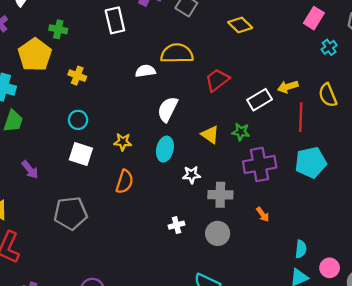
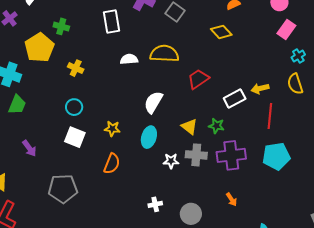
white semicircle: (145, 71) -> (129, 59), moved
yellow semicircle: (328, 95) -> (295, 84), moved
gray cross: (220, 195) -> (196, 155), moved

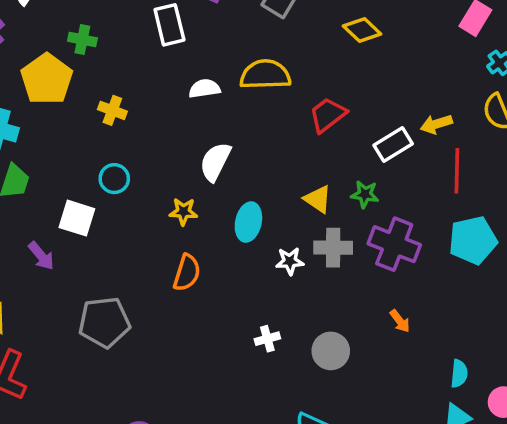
white semicircle: (153, 102) -> (215, 162), moved
white square: (75, 137) -> (77, 218), moved
purple cross: (231, 155) -> (394, 244), turned 32

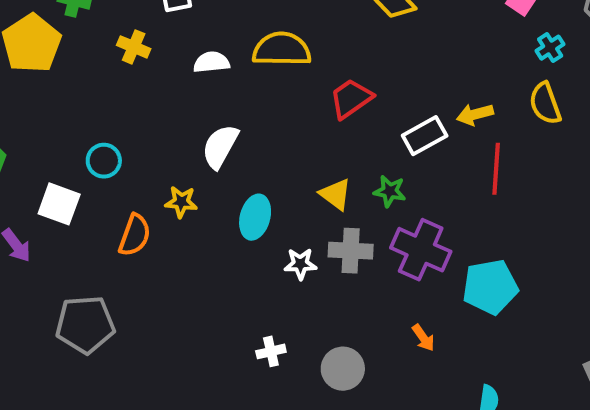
yellow cross: (112, 110) -> (134, 47), moved
cyan pentagon: (473, 240) -> (490, 287), moved
orange semicircle: (187, 273) -> (135, 235), moved

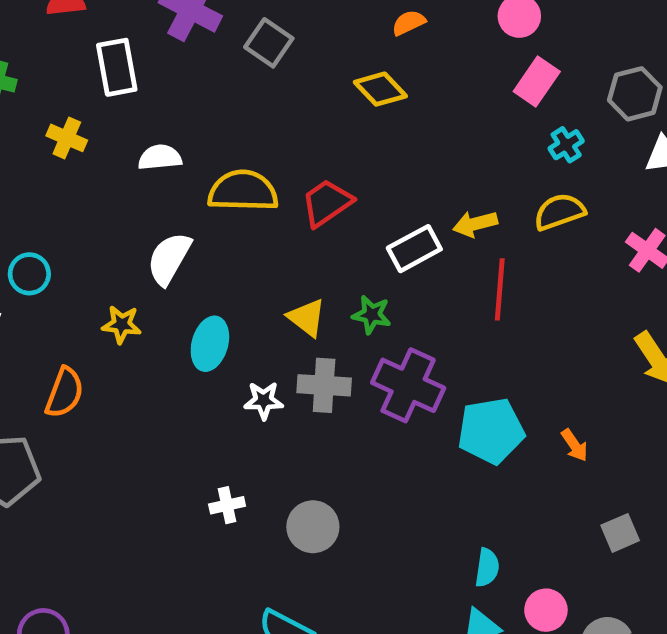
yellow semicircle: (282, 49) -> (243, 191), moved
yellow semicircle: (545, 103) -> (559, 212), turned 90
orange semicircle: (135, 235) -> (64, 393), moved
orange arrow: (423, 338) -> (575, 445), moved

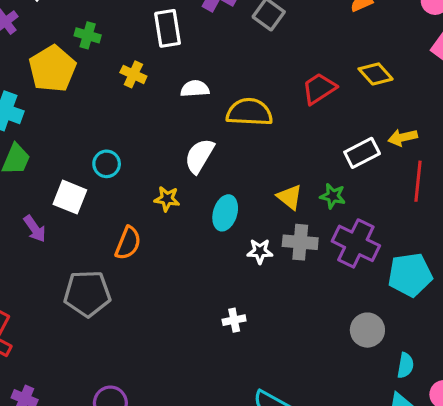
yellow diamond: (380, 89) -> (376, 74), moved
red trapezoid: (327, 203) -> (319, 89), moved
gray circle: (313, 527) -> (367, 330), moved

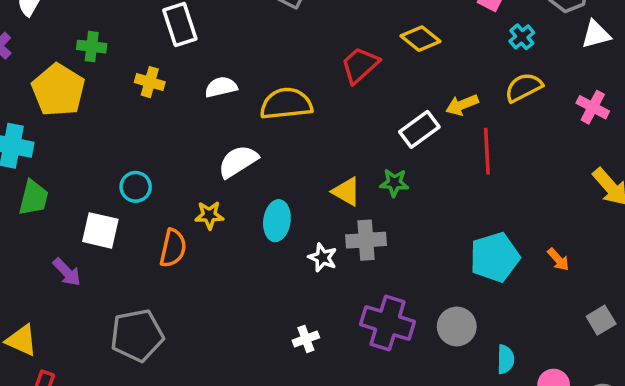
white semicircle: (199, 156) -> (238, 161), turned 36
orange semicircle: (128, 243) -> (173, 248), moved
purple cross: (356, 243) -> (388, 323), moved
white star: (260, 251) -> (323, 257), turned 30

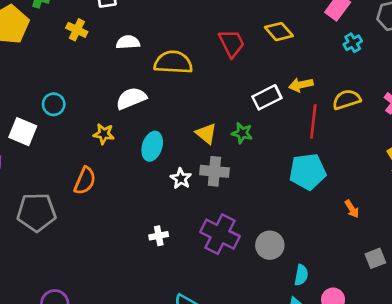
red trapezoid: (360, 65) -> (232, 43), turned 96
yellow semicircle: (524, 87) -> (347, 100), moved
orange semicircle: (173, 248) -> (85, 181), moved
cyan pentagon: (495, 257) -> (308, 172), moved

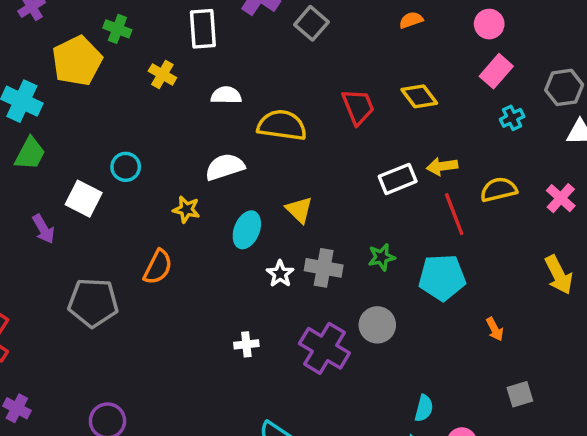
red line: (313, 121) -> (454, 214), turned -32
green star: (242, 133) -> (382, 257), moved, turned -30
yellow triangle: (206, 134) -> (299, 210), moved
gray circle: (270, 245) -> (377, 325), moved

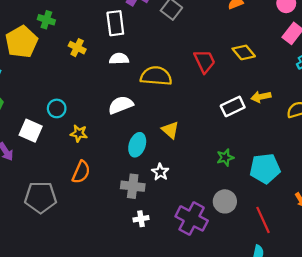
white rectangle: (203, 29) -> (115, 23), moved
yellow star: (186, 209) -> (79, 133), moved
red line: (454, 214) -> (263, 220), moved
gray cross: (324, 268) -> (133, 186), moved

